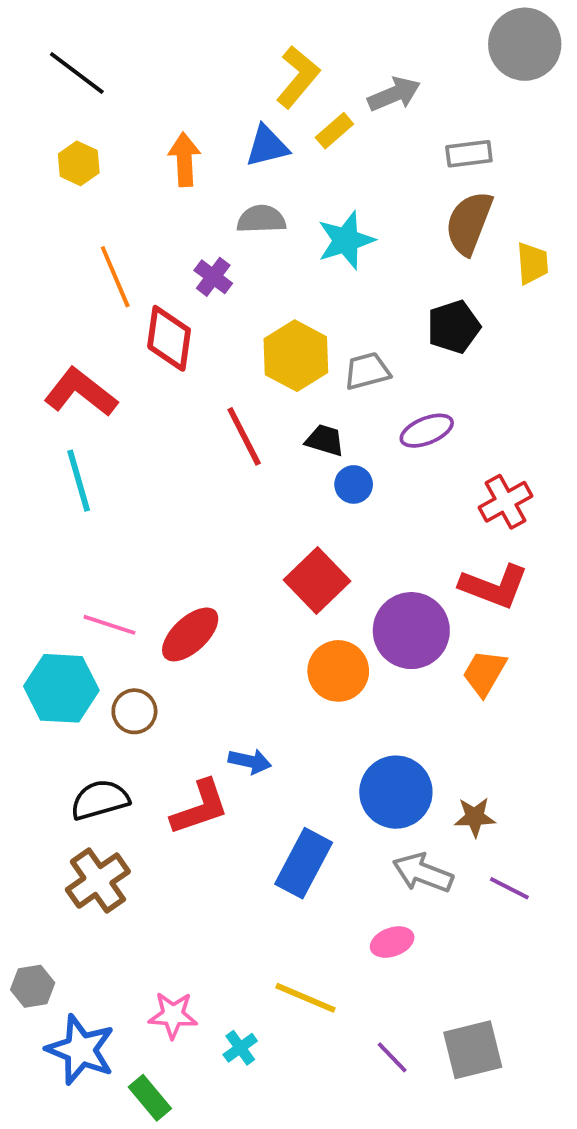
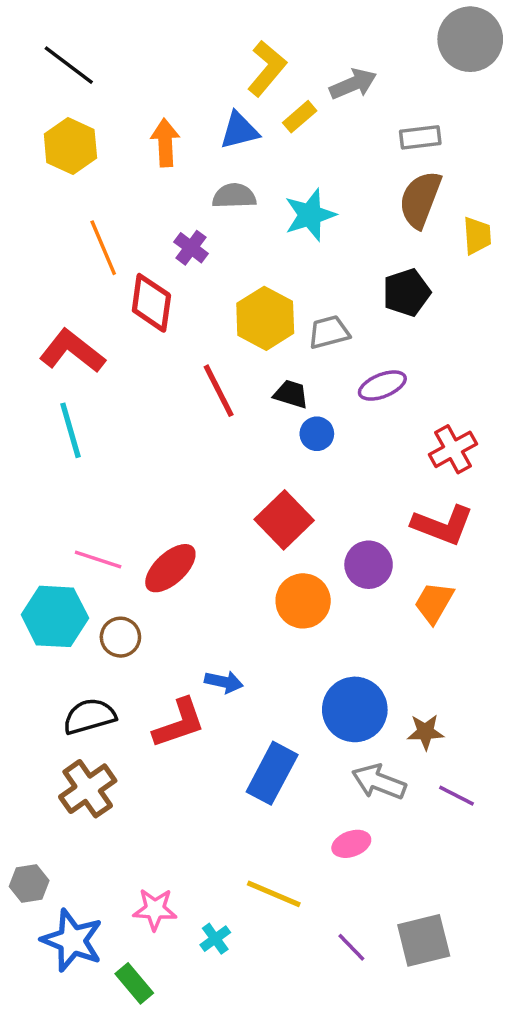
yellow hexagon: (79, 163) -> (70, 146), size x1.4
purple circle: (411, 631) -> (369, 565), size x0.7

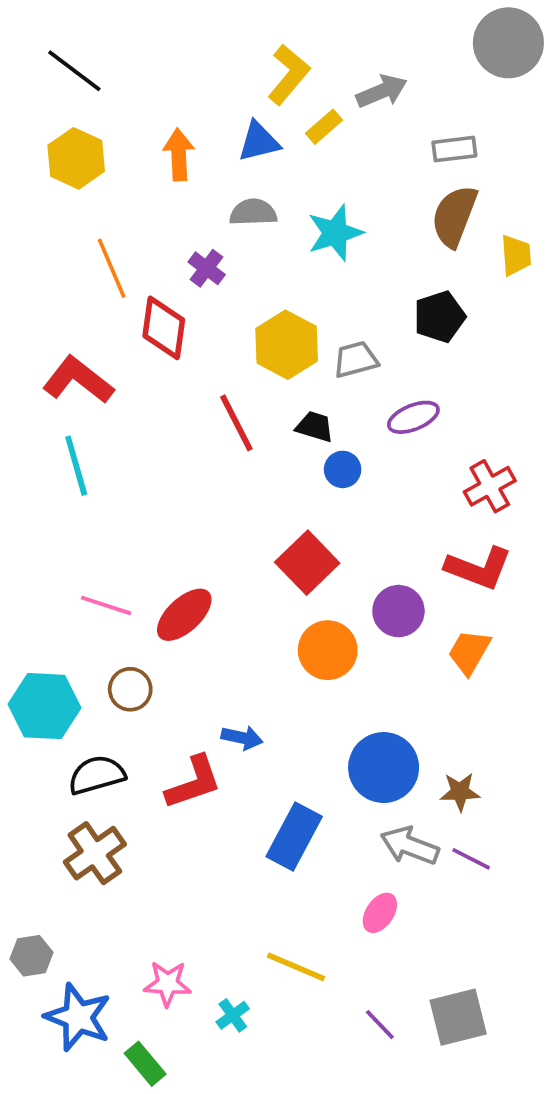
cyan hexagon: (55, 616) -> (45, 706), moved
purple line: (456, 796) -> (471, 859), moved
pink ellipse: (351, 844) -> (380, 913), turned -36

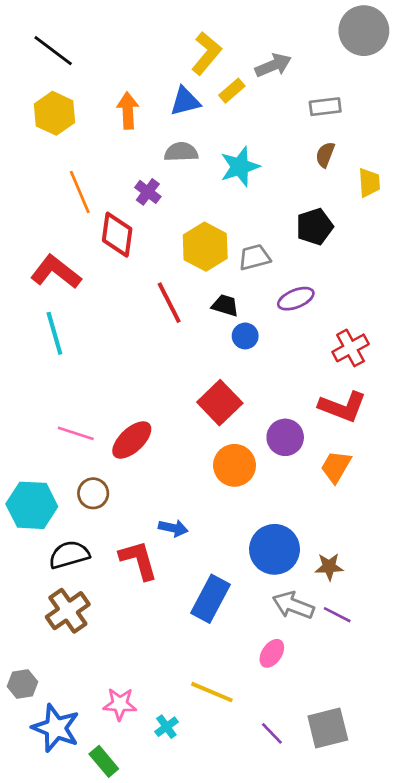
brown semicircle: (454, 216) -> (325, 155), size x0.6
red L-shape: (194, 782) -> (138, 560), turned -87

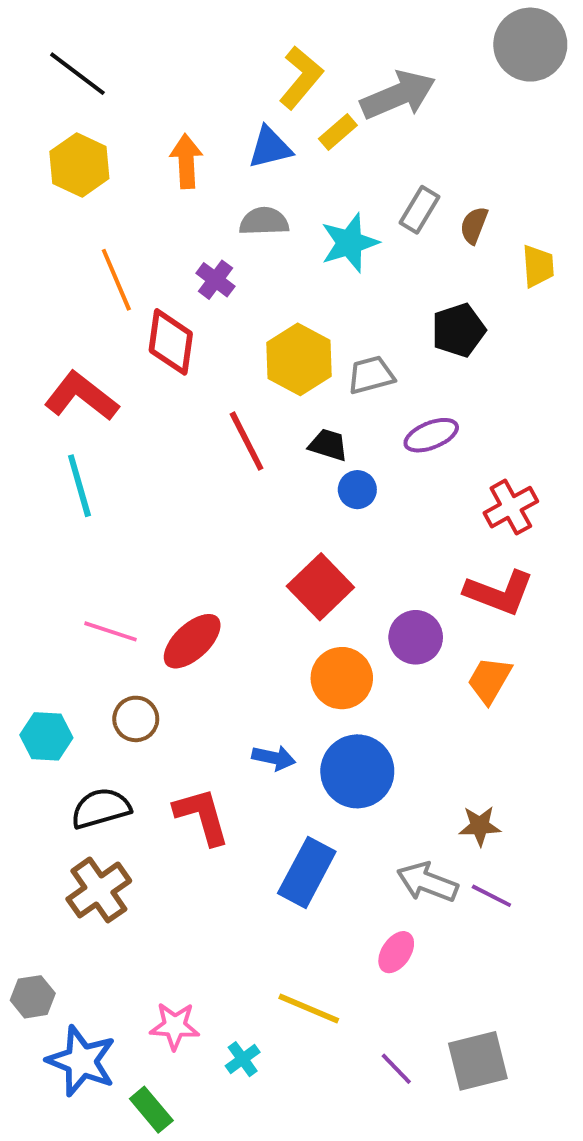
gray arrow: (273, 65) -> (398, 95), size x1.4
gray rectangle: (325, 107) -> (420, 210), moved, turned -52
cyan hexagon: (32, 505) -> (46, 736), size x0.7
blue arrow: (173, 528) -> (274, 758), moved
blue circle: (275, 549) -> (357, 771), moved

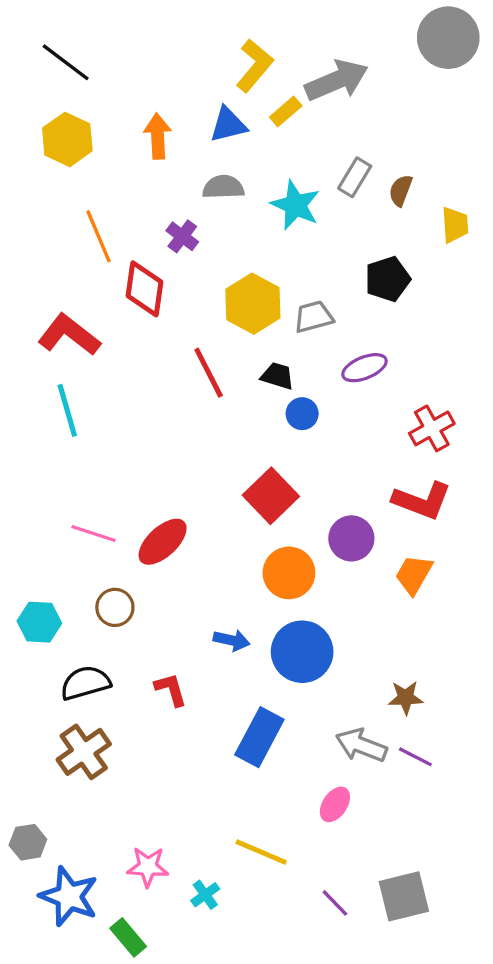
cyan star: (350, 243) -> (296, 205), turned -30
red L-shape: (202, 816) -> (171, 689), size x0.7

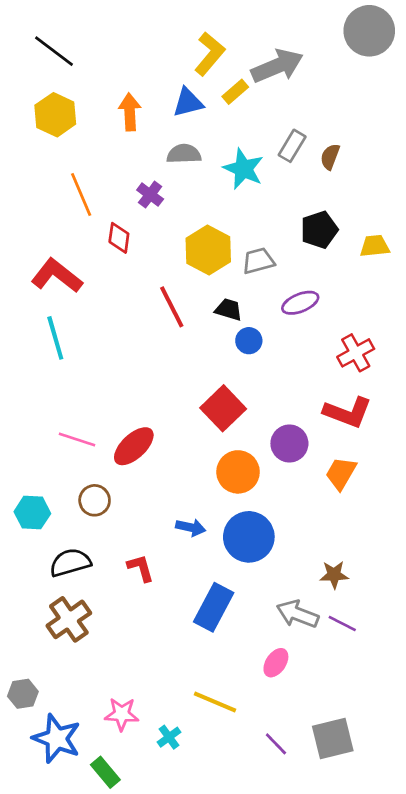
yellow trapezoid: (455, 225) -> (375, 246), moved, turned -92
red diamond: (144, 289) -> (119, 238), size x0.7

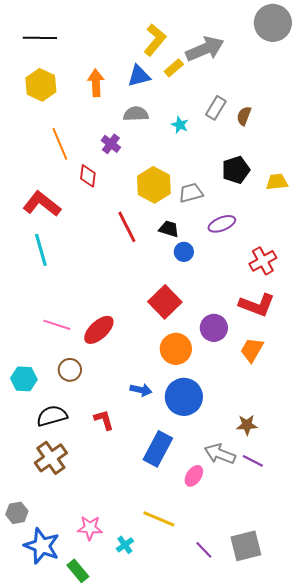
black line: (54, 51) -> (40, 38), turned -36
cyan star: (243, 169) -> (180, 125), size x0.6
pink ellipse: (276, 663) -> (194, 476), moved

